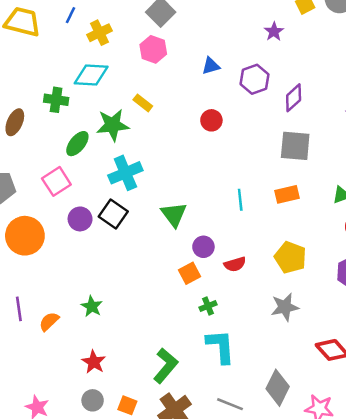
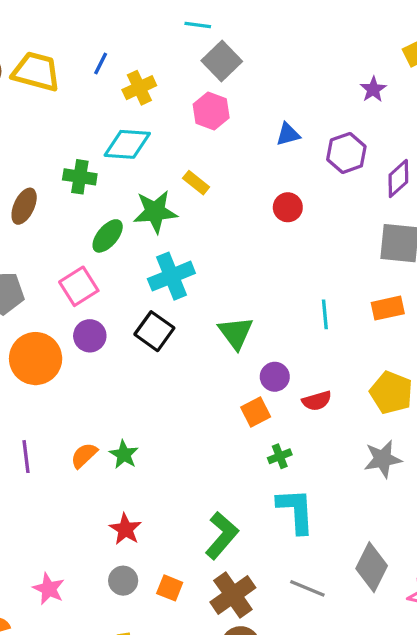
purple circle: (80, 219) -> (90, 336), moved
orange semicircle: (49, 321) -> (84, 455), moved

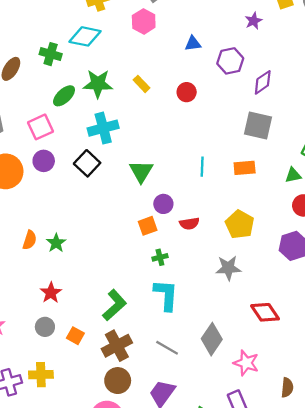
yellow rectangle: (196, 183) -> (141, 84), moved
orange semicircle: (84, 455) -> (30, 240), turned 144

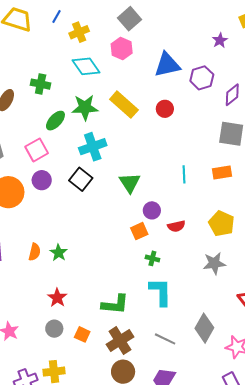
cyan diamond: (85, 36) -> (86, 66), moved, turned 48
blue triangle: (193, 43) -> (167, 65), size x1.8
yellow rectangle: (141, 84) -> (124, 105), size x1.8
green cross: (160, 257) -> (152, 258), turned 32
green L-shape: (114, 305) -> (115, 304), turned 52

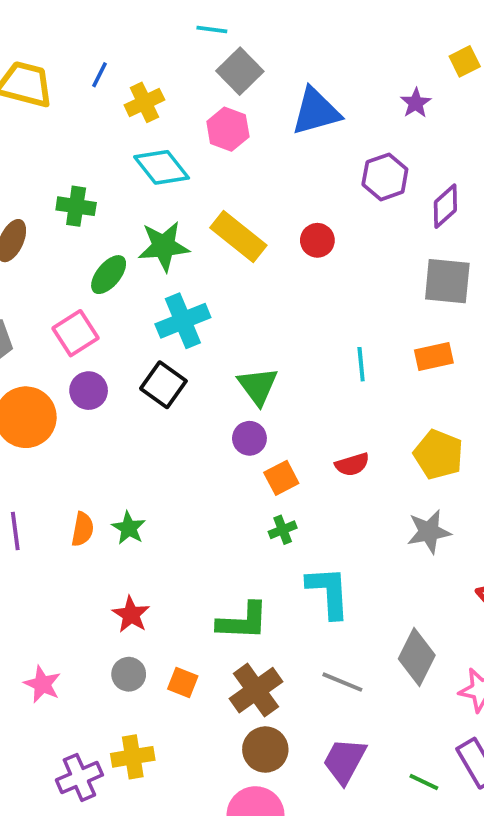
blue triangle: (167, 65) -> (316, 111), moved
purple circle: (152, 210) -> (249, 438), moved
green cross: (152, 258) -> (283, 530), moved, turned -32

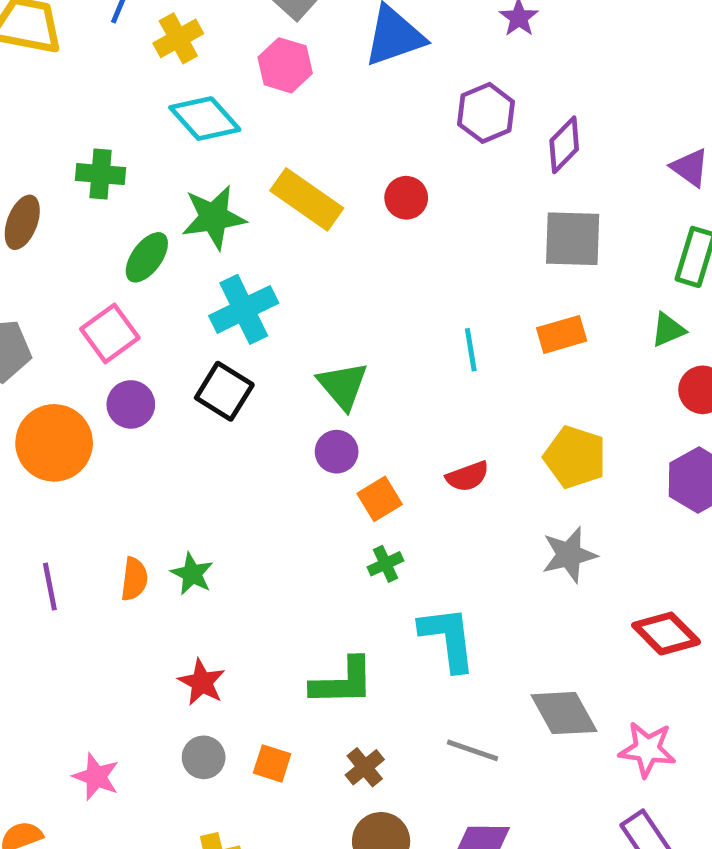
gray diamond: (417, 657) -> (564, 713), turned -52
brown cross: (256, 690) -> (365, 767), size x0.6

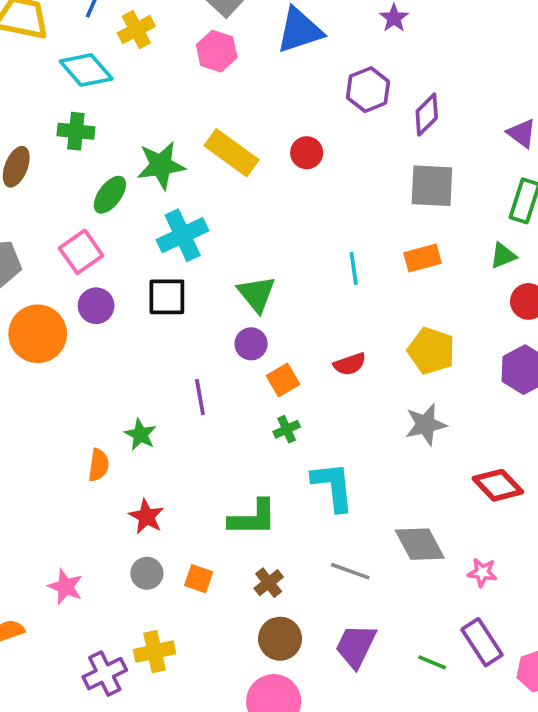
cyan diamond: (205, 119) -> (86, 70), moved
black square: (224, 391) -> (167, 297), turned -33
orange semicircle: (134, 579) -> (99, 465), moved
purple line: (50, 587) -> (200, 397), moved
pink star: (647, 749) -> (482, 573), size x0.7

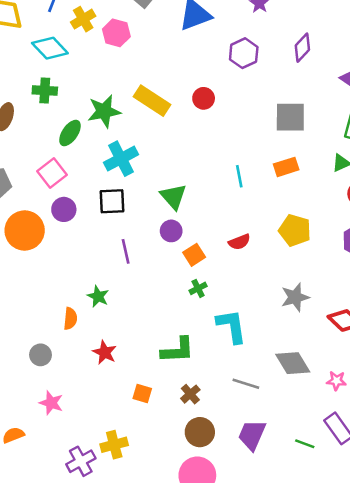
pink hexagon: (217, 51) -> (116, 33), moved
purple diamond: (427, 115) -> (302, 48), moved
purple line: (200, 397) -> (126, 251), moved
gray star: (426, 425) -> (295, 297), moved
gray circle: (147, 573) -> (41, 355), moved

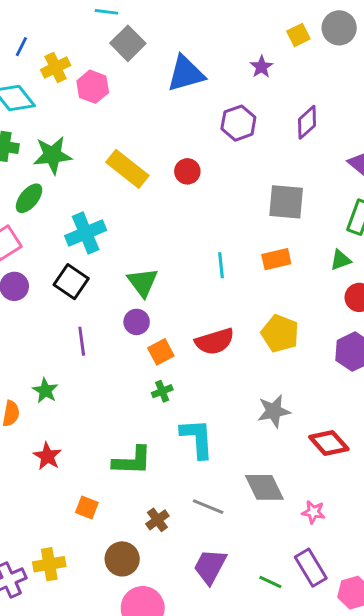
green star: (104, 111) -> (53, 155), moved
black square: (112, 201) -> (71, 282), turned 32
red semicircle: (239, 242) -> (215, 341), size x1.5
brown cross: (190, 394) -> (157, 520), moved
brown circle: (200, 432) -> (122, 559), moved

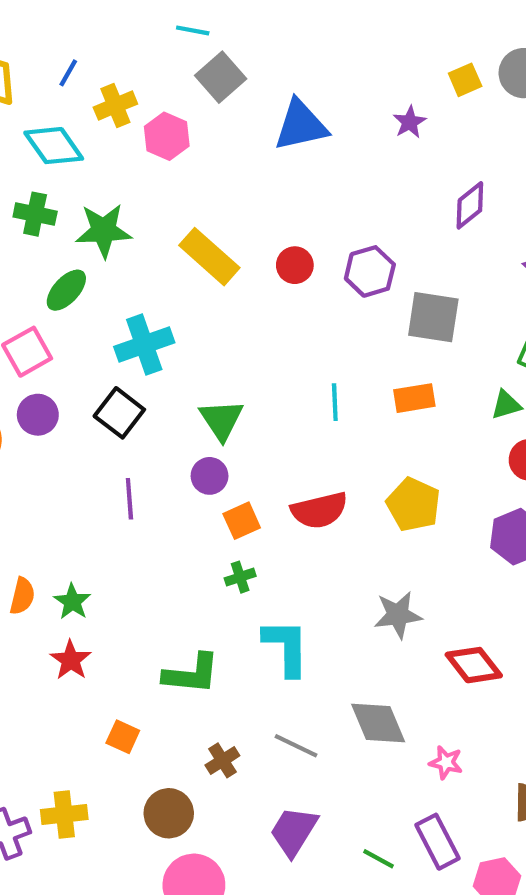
purple hexagon: (238, 123) -> (370, 271), moved
green star: (45, 391) -> (72, 602), moved

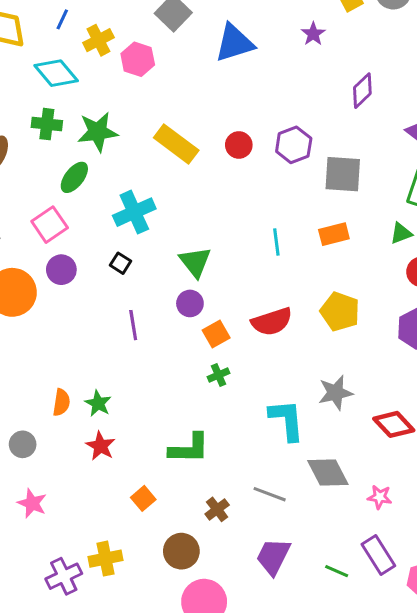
black square: (119, 413) -> (120, 263), size x0.6
cyan L-shape: (286, 647) -> (287, 420), moved
orange square: (123, 737) -> (143, 498), turned 30

